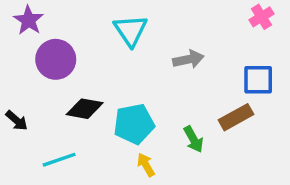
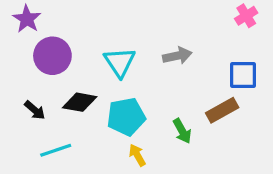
cyan triangle: (131, 30) -> (120, 62), moved
black arrow: (17, 121) -> (35, 110), moved

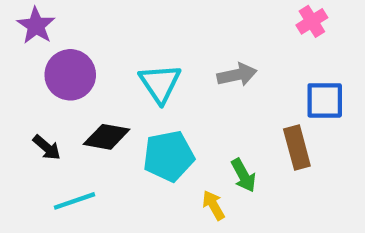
pink cross: (246, 16) -> (312, 21), moved
brown rectangle: (222, 110) -> (297, 148), turned -76
yellow arrow: (137, 155) -> (214, 205), moved

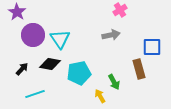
pink cross: (312, 21) -> (120, 10), moved
cyan triangle: (160, 83) -> (60, 39), moved
black arrow: (47, 148) -> (22, 69), turned -88

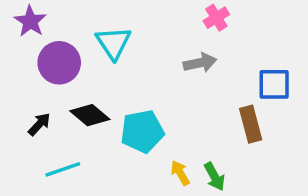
cyan triangle: (60, 39) -> (113, 43), moved
black diamond: (50, 64) -> (90, 115), turned 30
green arrow: (114, 82) -> (215, 177), moved

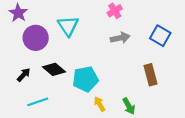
pink cross: (216, 18) -> (115, 11), moved
blue square: (274, 84) -> (160, 36), moved, turned 30
yellow arrow: (180, 173) -> (100, 104), moved

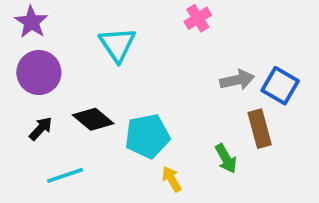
blue square: (160, 36) -> (280, 86), moved
purple circle: (36, 38) -> (39, 73), moved
gray arrow: (120, 38) -> (237, 80), moved
green arrow: (129, 106) -> (226, 159), moved

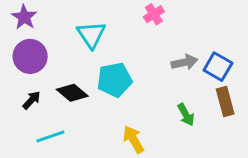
brown rectangle: (260, 129) -> (225, 102), moved
cyan pentagon: (147, 136) -> (115, 80), moved
green arrow: (226, 159) -> (186, 115), moved
yellow arrow: (172, 179) -> (133, 139), size x1.4

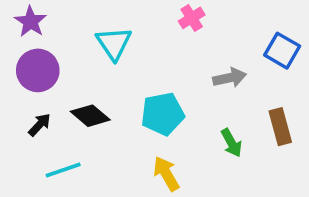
blue square: (218, 67) -> (282, 51), moved
cyan pentagon: (115, 80) -> (163, 114), moved

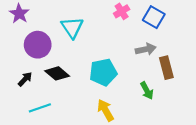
blue square: (282, 51) -> (154, 17), moved
purple circle: (38, 70) -> (38, 45), moved
brown rectangle: (280, 127) -> (166, 68), moved

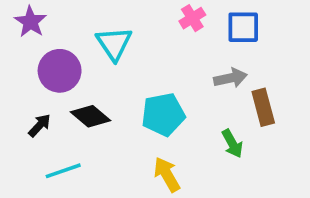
blue square: (154, 17) -> (243, 27), turned -30

